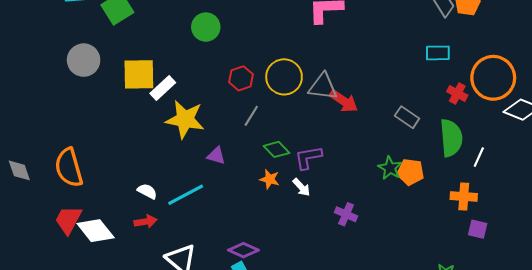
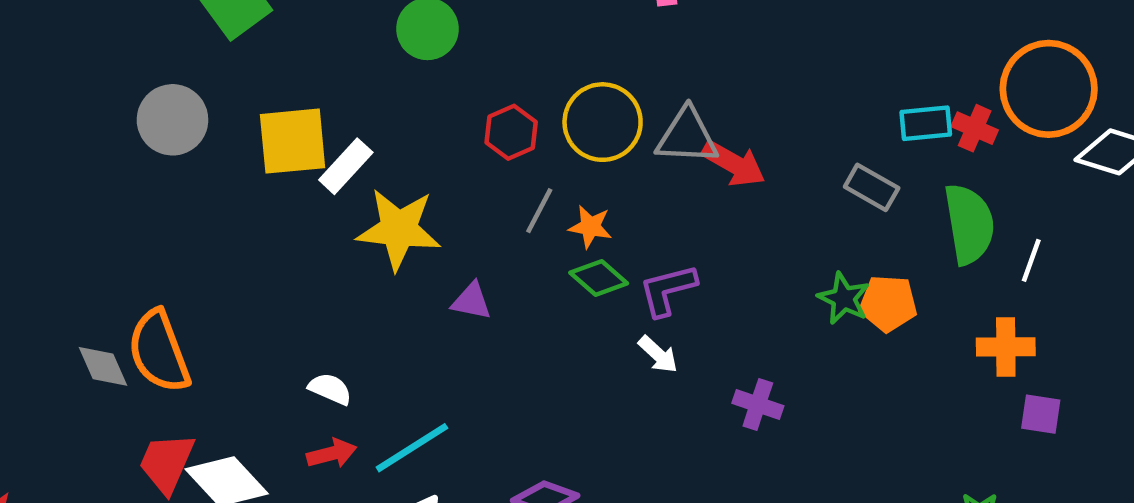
cyan rectangle: (438, 53) -> (926, 123), moved
gray diamond: (19, 170) -> (103, 366), moved
orange star: (270, 179) -> (590, 227), moved
cyan line: (186, 195) -> (412, 448), moved

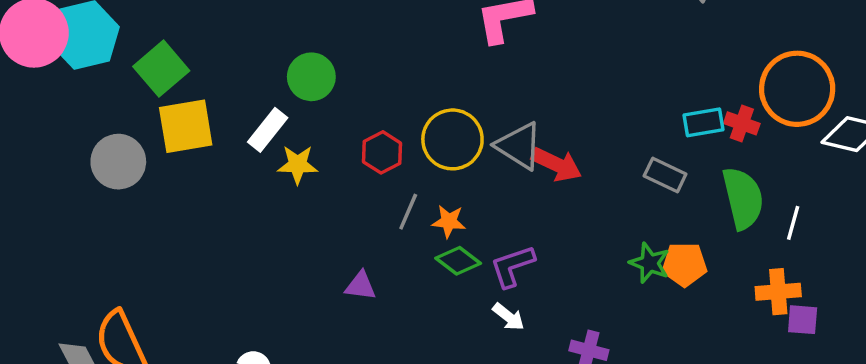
gray triangle: (687, 136) -> (519, 146), turned 34
yellow square: (293, 141) -> (186, 126), moved
white rectangle: (346, 166) -> (268, 130), moved
yellow star: (399, 229) -> (298, 165), moved, size x0.6
purple square: (1041, 414) -> (803, 320), moved

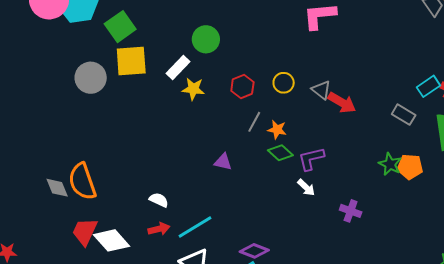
cyan rectangle: (704, 122) -> (428, 86), turned -30
yellow circle: (452, 139) -> (284, 83), size x0.6
gray triangle: (519, 146) -> (321, 90), size x0.7

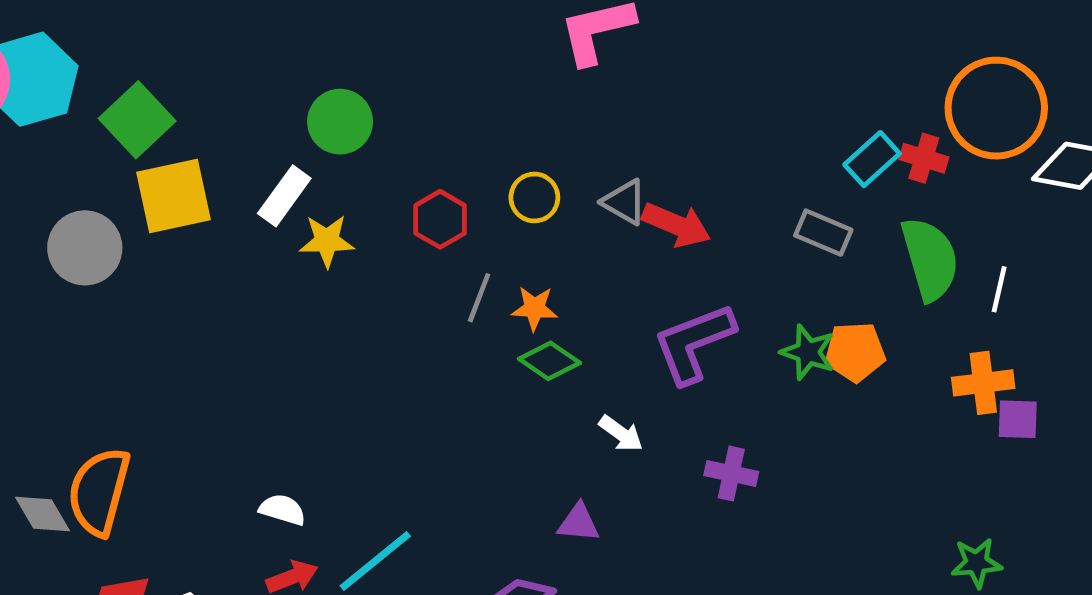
purple L-shape: (311, 159) -> (694, 343), moved, size x1.4
purple triangle: (223, 162) -> (579, 523), moved
orange semicircle: (82, 181) -> (99, 492), turned 42

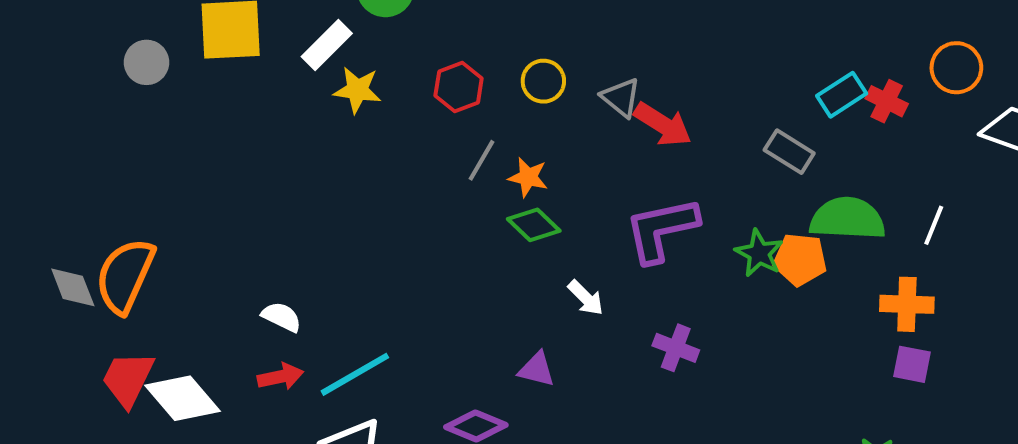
orange circle: (996, 108) -> (956, 68), size x0.6
gray circle: (85, 248) -> (146, 62), size x0.7
green semicircle: (930, 259) -> (847, 219), moved, turned -80
purple square: (1018, 419) -> (912, 364), moved

